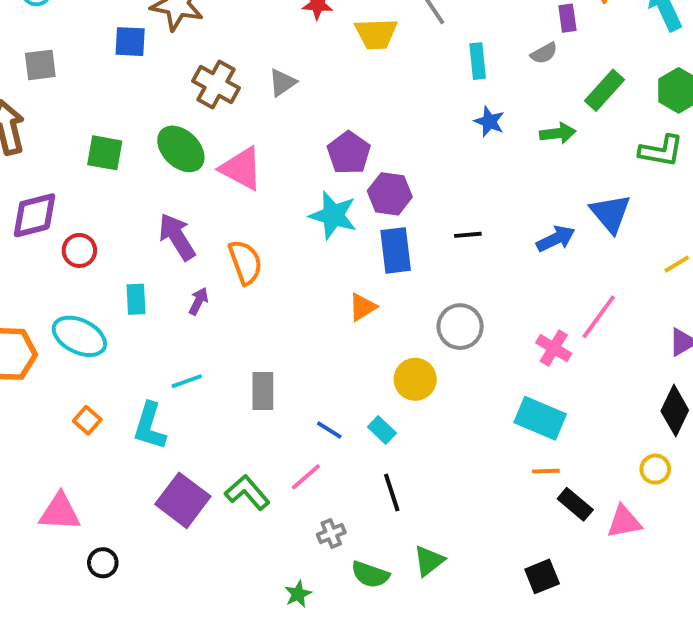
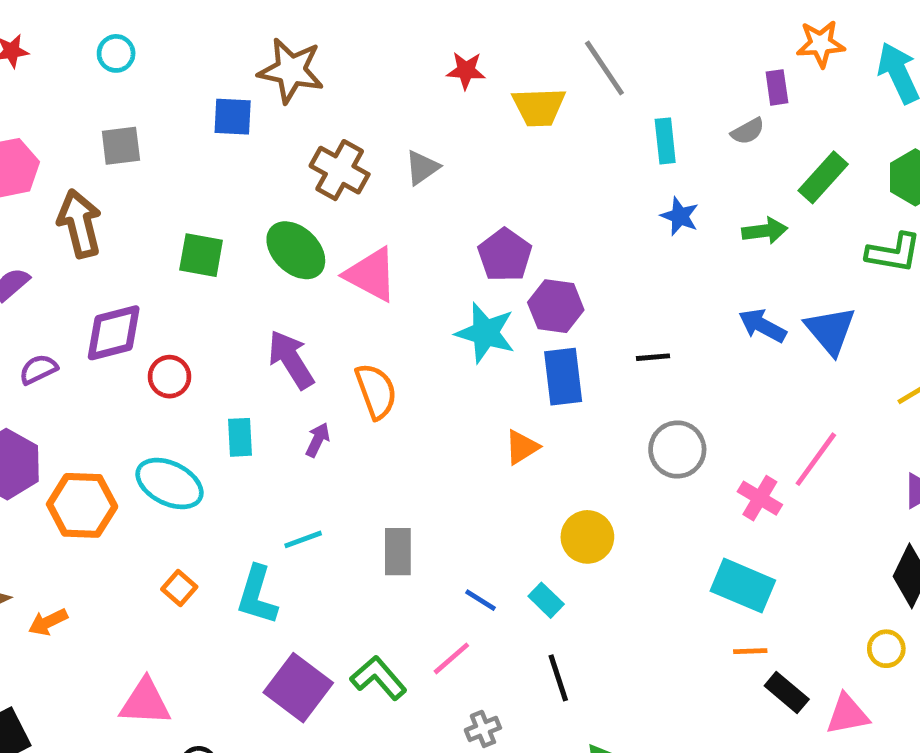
blue arrow: (556, 239) -> (762, 326), moved, turned -126
gray circle: (460, 327) -> (677, 449), moved

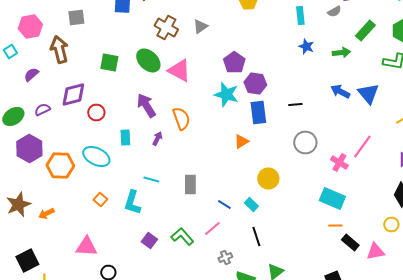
cyan line: (303, 539) -> (151, 180), turned 35
purple square: (298, 688) -> (149, 240), size x0.6

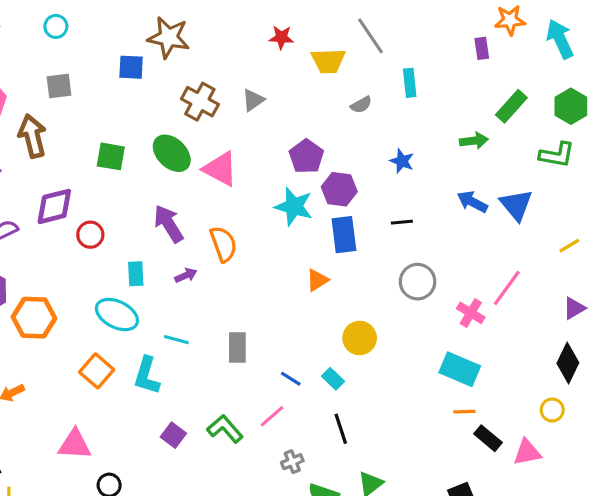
gray semicircle: (334, 12) -> (361, 105), moved
blue star: (306, 46) -> (402, 161), moved
purple arrow: (157, 138) -> (186, 275), turned 40
cyan ellipse: (96, 156) -> (117, 315), moved
orange square: (100, 200) -> (97, 371), size x1.5

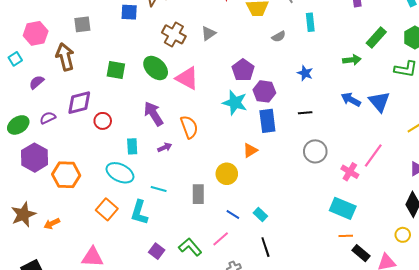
yellow circle: (360, 338) -> (227, 174), moved

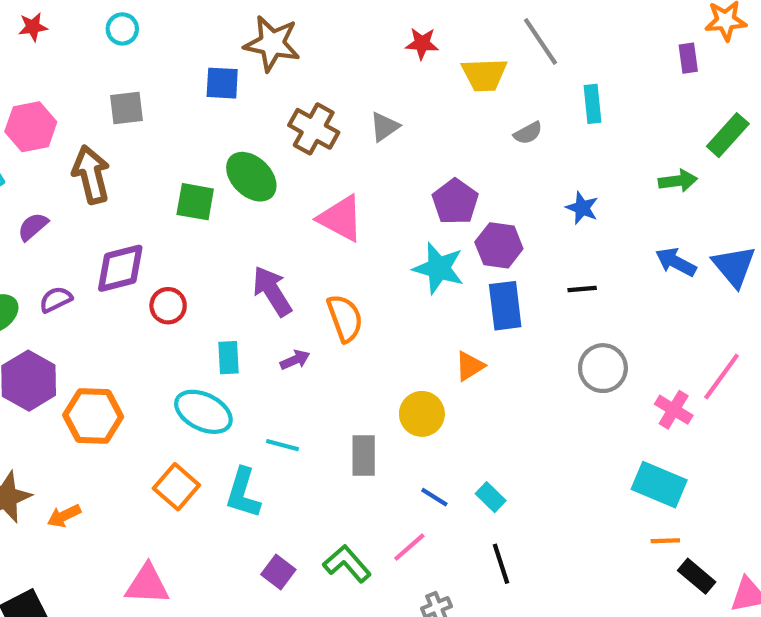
green ellipse: (156, 68) -> (251, 177), moved

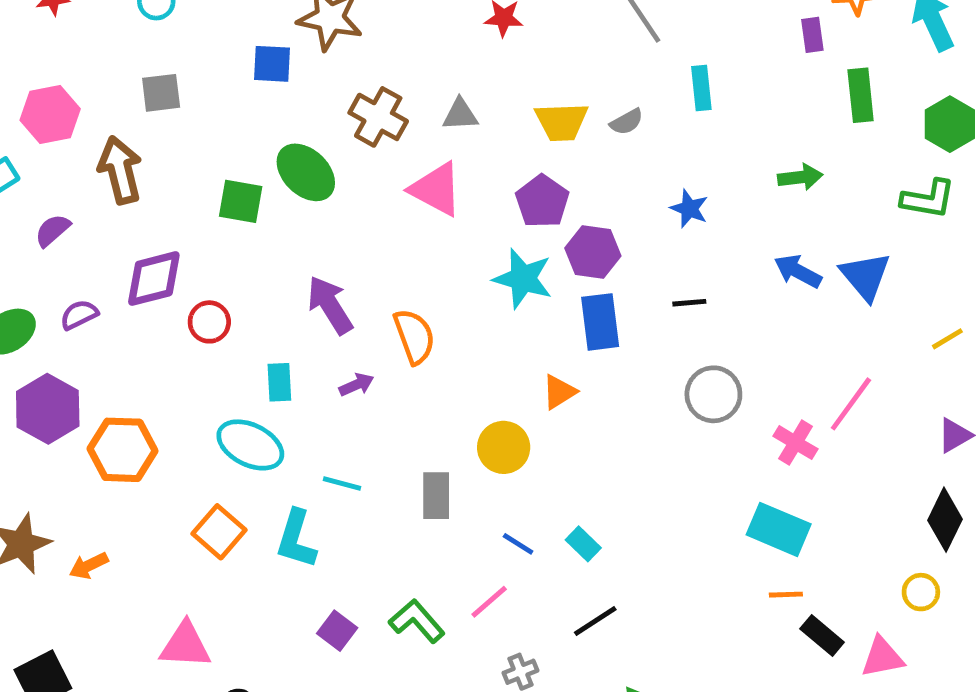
yellow trapezoid: (484, 75) -> (561, 122), moved
gray triangle: (384, 127) -> (460, 115), turned 32
green rectangle: (728, 135) -> (861, 95), moved, turned -48
pink triangle: (341, 218) -> (436, 189), moved
black line: (501, 564) -> (595, 621), turned 75

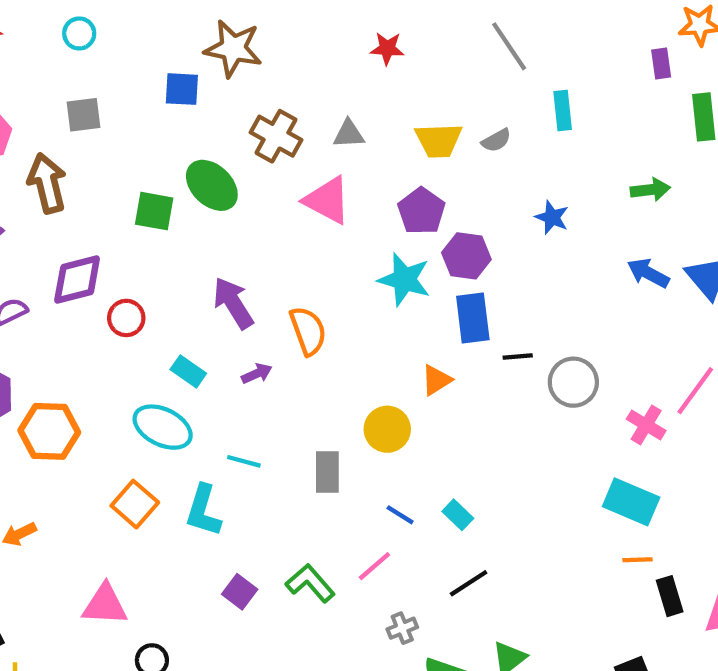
black line: (689, 303) -> (518, 356), moved
cyan rectangle: (279, 382) -> (188, 371), turned -52
black rectangle: (822, 636) -> (670, 596), turned 33

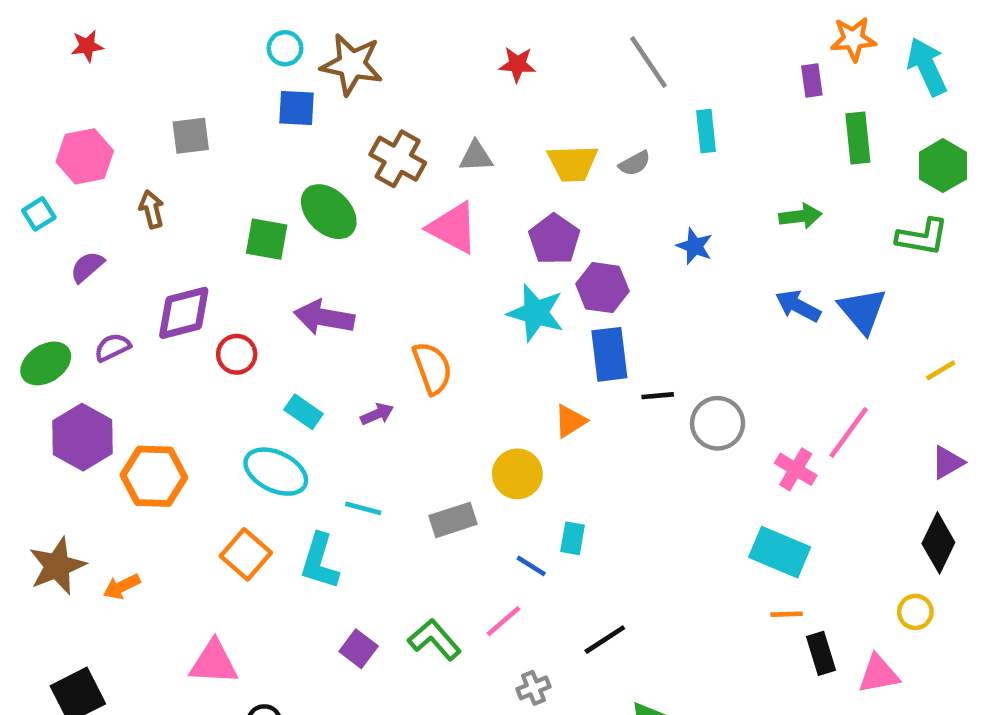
cyan circle: (79, 33) -> (285, 48), moved
brown arrow: (47, 183) -> (152, 209), size x0.6
purple arrow: (233, 303) -> (324, 317), moved, turned -48
gray rectangle: (327, 472) -> (453, 520), turned 72
cyan rectangle: (458, 515) -> (573, 538), moved, turned 56

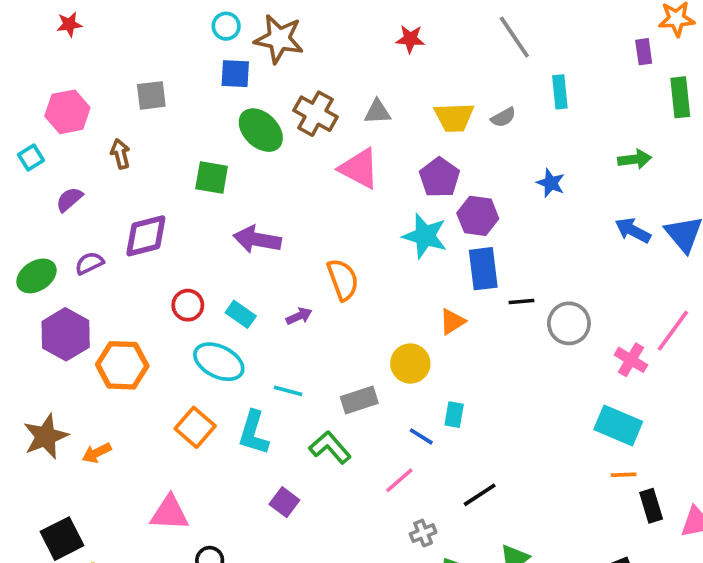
green ellipse: (329, 212) -> (261, 130), moved
red circle: (237, 354) -> (188, 305), moved
green L-shape: (435, 640) -> (330, 447), moved

